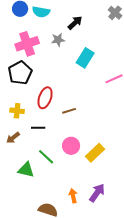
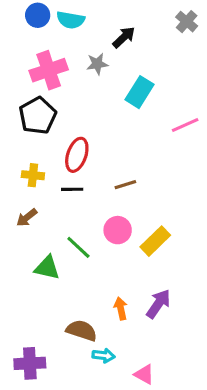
brown line: (69, 111) -> (125, 185), moved
black line: (38, 128) -> (72, 189), moved

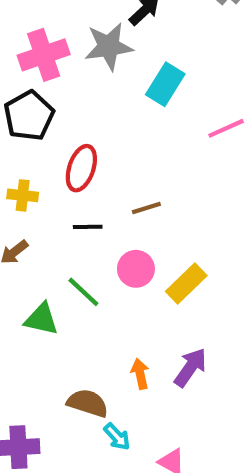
gray star: (97, 64) -> (109, 46), size x1.6
black line: (72, 189) -> (88, 227), moved
cyan arrow: (104, 356) -> (117, 437), turned 40

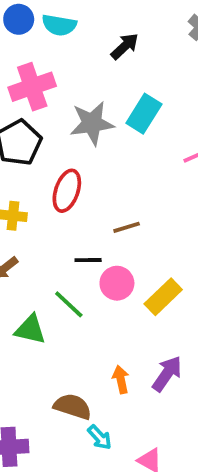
gray star: (109, 46) -> (92, 123), moved
black line: (88, 227) -> (88, 260), moved

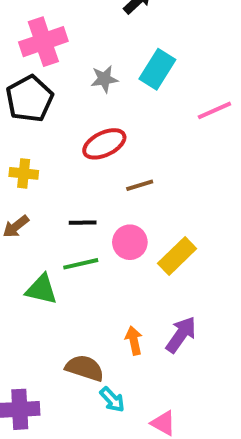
gray star: (92, 123) -> (104, 79), size x0.6
red ellipse: (67, 191) -> (104, 144), moved, turned 45
black line: (88, 260) -> (83, 223), moved
green line: (69, 304) -> (81, 264), turned -56

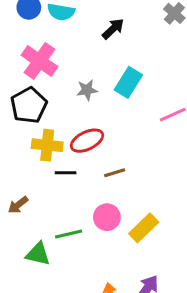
pink cross: (43, 42) -> (40, 61), turned -36
yellow cross: (24, 173) -> (47, 145), moved, size x1.4
black line: (83, 223) -> (66, 173), moved

